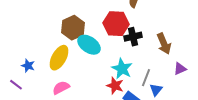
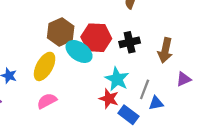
red hexagon: (116, 24) -> (96, 38), moved
brown arrow: (164, 44) -> (165, 50), turned 35
blue triangle: (156, 90) -> (156, 103), turned 40

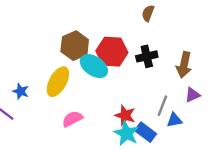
cyan star: (117, 79) -> (126, 133), moved
purple triangle: (184, 79) -> (192, 95), moved
pink semicircle: (47, 101) -> (72, 119), moved

